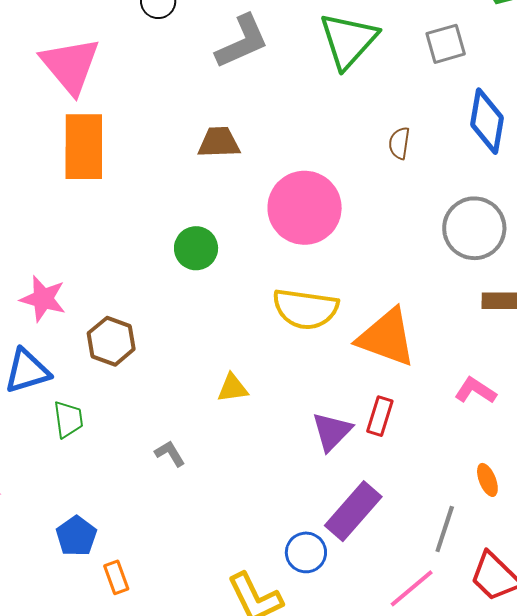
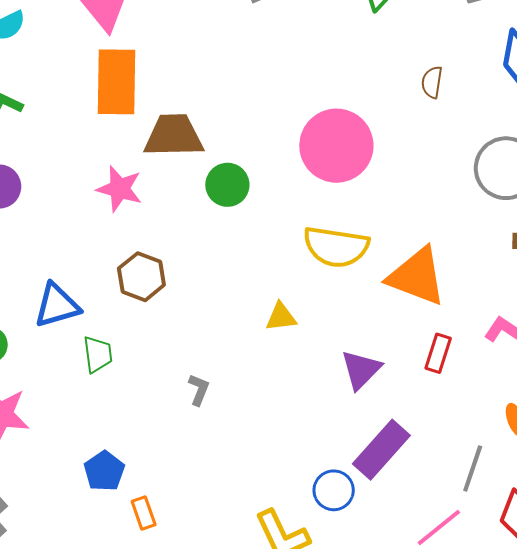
brown trapezoid: (219, 142) -> (174, 136), moved, size x1.4
pink star: (43, 299) -> (119, 189), moved
yellow triangle: (233, 388) -> (281, 317), moved
red rectangle: (380, 416) -> (438, 353), moved
gray L-shape: (170, 453) -> (199, 390), turned 52

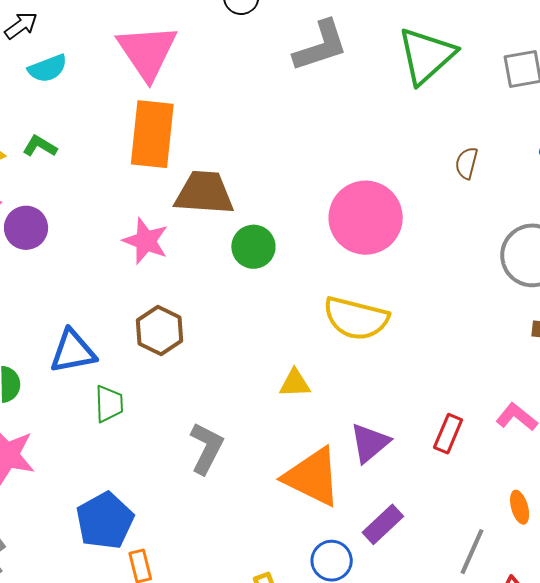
orange triangle: (417, 276) -> (312, 477), moved
gray L-shape: (199, 390) -> (206, 448), size x1.6
purple rectangle: (381, 450) -> (383, 524), size x0.7
blue pentagon: (104, 471) -> (105, 521), size x1.4

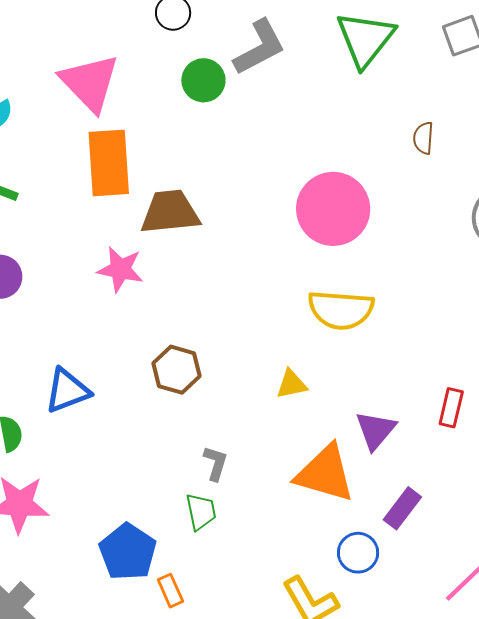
green circle: (253, 247) -> (203, 80), moved
brown hexagon: (160, 330) -> (176, 370), moved
green trapezoid: (109, 404) -> (201, 512), moved
gray L-shape: (206, 448) -> (216, 463), size x0.7

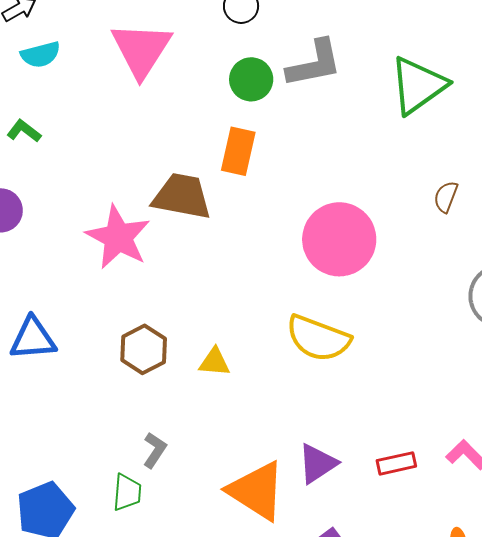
orange rectangle: (109, 163) -> (238, 151), moved, size x0.7
pink star: (120, 269) -> (118, 237), size x1.4
yellow triangle: (292, 384) -> (214, 362), moved
red rectangle: (451, 408) -> (396, 463), turned 48

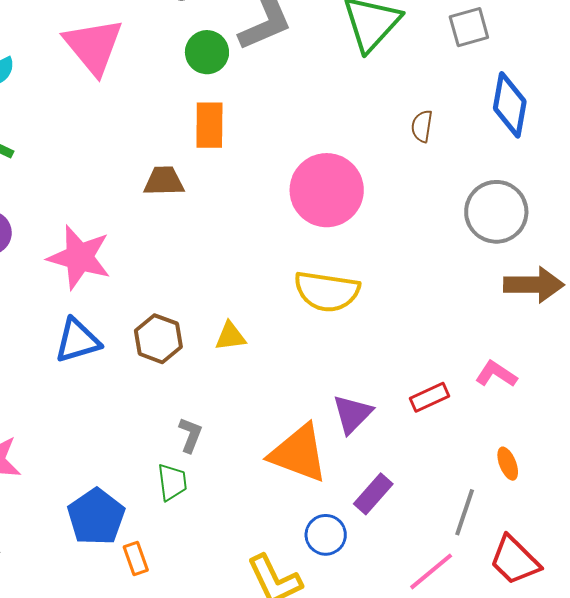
brown trapezoid: (182, 196) -> (164, 181), size x0.7
pink star: (118, 237) -> (79, 257), moved
blue triangle: (33, 339) -> (77, 341), moved

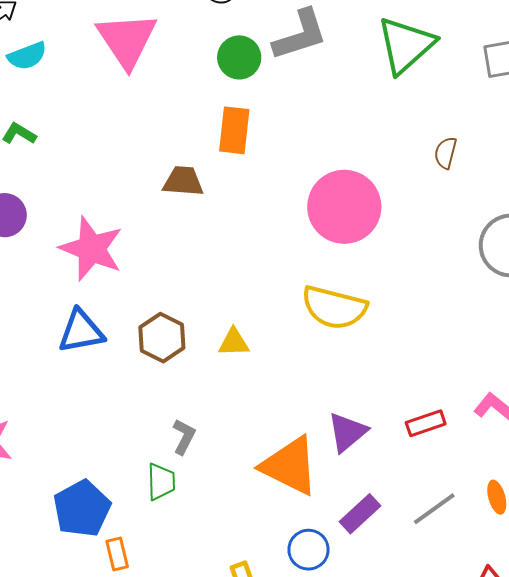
gray line: (465, 512) -> (434, 509), moved, turned 30

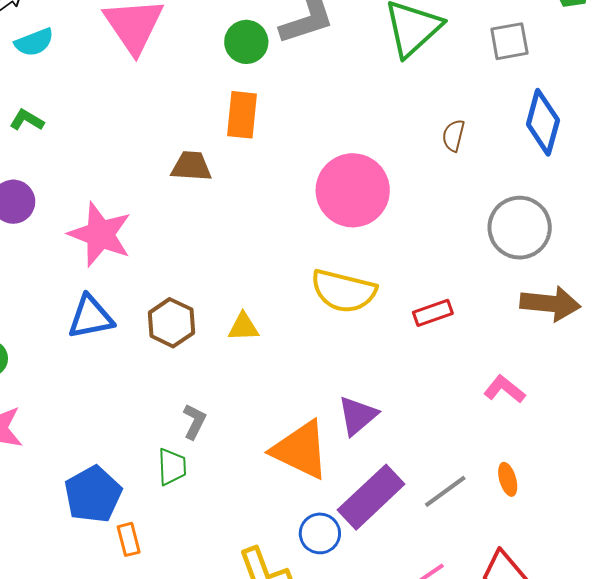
red rectangle: (426, 423) -> (433, 313), moved
purple rectangle: (360, 514) -> (371, 497), size x1.6

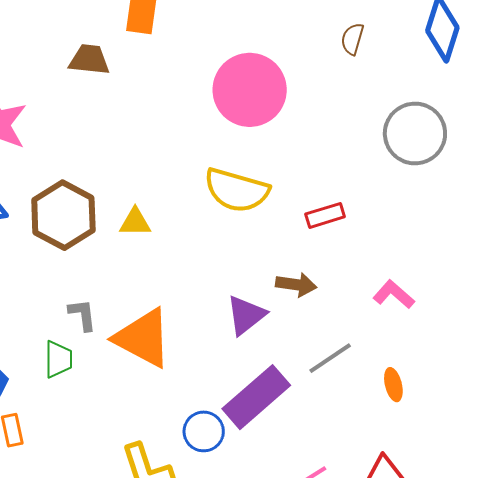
brown arrow: (550, 304) -> (296, 285), moved, size x0.7
brown hexagon: (171, 323) -> (63, 215), size x1.4
gray L-shape: (194, 421) -> (83, 315), turned -36
orange triangle: (301, 450) -> (143, 338), moved
gray line: (445, 491) -> (330, 358), moved

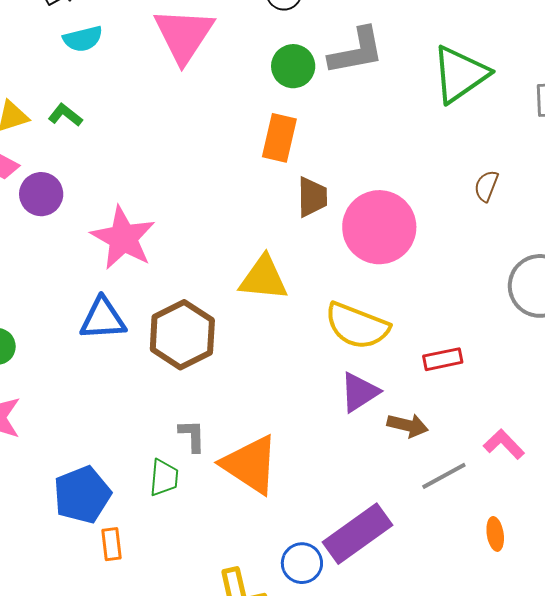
brown trapezoid: (89, 60) -> (312, 197), moved, turned 78
yellow triangle: (135, 222) -> (264, 278), moved, size x1.6
purple triangle: (246, 315) -> (359, 392), moved
gray line: (330, 358) -> (444, 476), moved

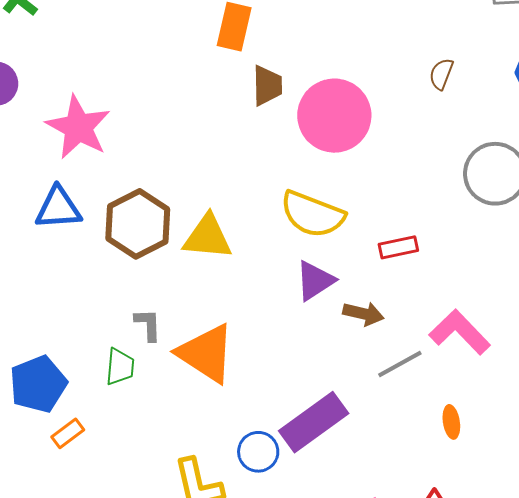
yellow triangle: (264, 278) -> (208, 237), moved
pink L-shape: (504, 444) -> (460, 332), size x1.5
orange rectangle: (112, 544) -> (68, 433), turned 60

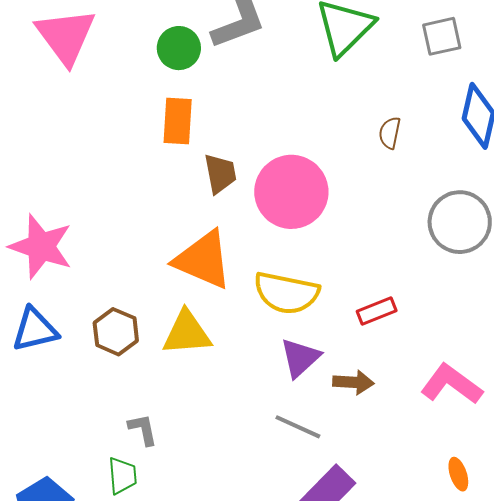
brown hexagon: (138, 224) -> (116, 332), size x0.7
orange triangle: (206, 353) -> (203, 260), moved
gray line: (400, 364) -> (298, 427), moved, turned 63

